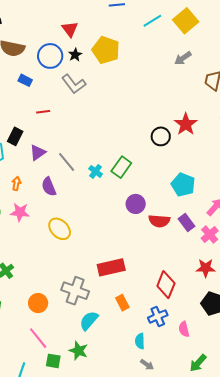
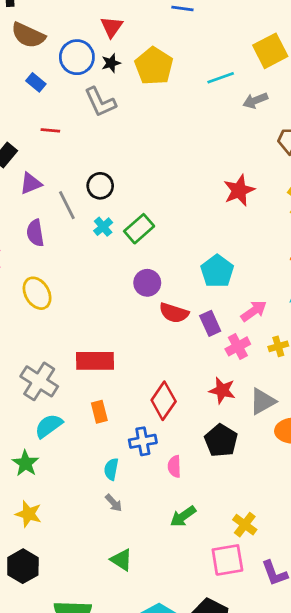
cyan line: (152, 21) -> (221, 78), moved
black circle: (161, 136) -> (100, 186), moved

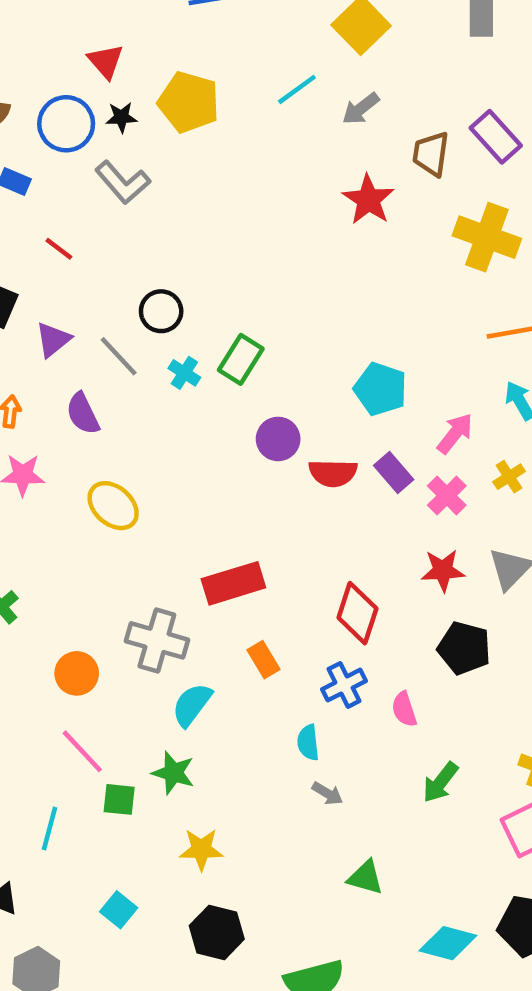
black star: (111, 63) -> (121, 117), turned 30
red line: (50, 130) -> (59, 249), turned 48
red star: (239, 190) -> (368, 200), moved

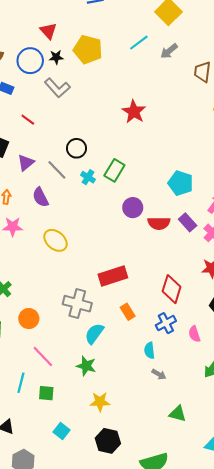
red star: (368, 200) -> (134, 112), moved
orange circle: (77, 673) -> (29, 319), moved
green square: (119, 799) -> (46, 393), moved
cyan line: (49, 828) -> (21, 383), moved

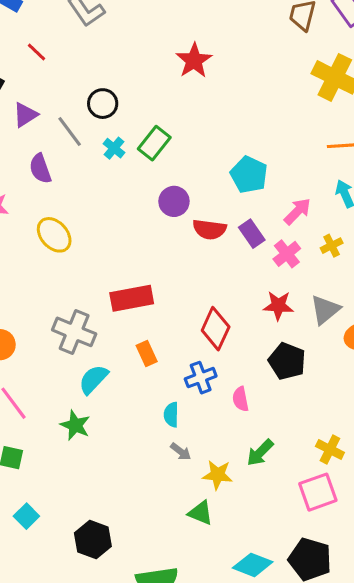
yellow star: (100, 402) -> (218, 475), moved

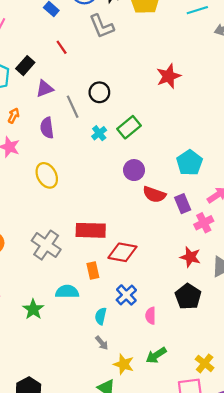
cyan cross: (114, 148) -> (99, 133), moved
red diamond: (216, 329) -> (122, 252), moved, turned 64
blue cross: (201, 378) -> (126, 295), turned -35
cyan semicircle: (93, 379) -> (67, 292), moved, turned 35

